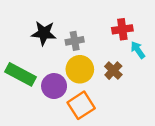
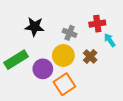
gray cross: (75, 41) -> (70, 33), moved, turned 32
green rectangle: (21, 74) -> (16, 60), turned -60

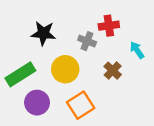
red cross: (97, 24) -> (109, 26), moved
yellow circle: (63, 55) -> (65, 69), moved
purple circle: (43, 69) -> (37, 103), moved

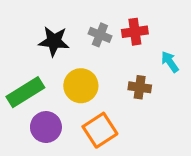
gray cross: (87, 41) -> (100, 35), moved
brown cross: (113, 71) -> (140, 87), turned -36

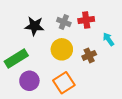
yellow circle: (81, 86) -> (62, 49), moved
brown cross: (140, 87) -> (89, 55), turned -32

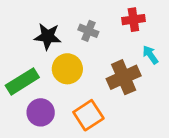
red cross: (86, 20) -> (133, 20), moved
yellow circle: (62, 49) -> (67, 69), moved
brown cross: (89, 55) -> (124, 77), size x1.6

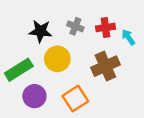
red cross: (133, 20) -> (105, 28), moved
cyan arrow: (150, 55) -> (128, 37), moved

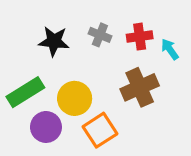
yellow circle: (57, 59) -> (75, 98), moved

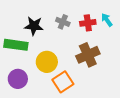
cyan arrow: (170, 49) -> (107, 20), moved
green rectangle: (25, 92) -> (16, 45), moved, turned 40
purple circle: (46, 127) -> (18, 79), moved

